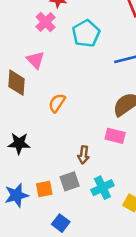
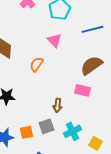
pink triangle: (35, 60) -> (55, 40), moved

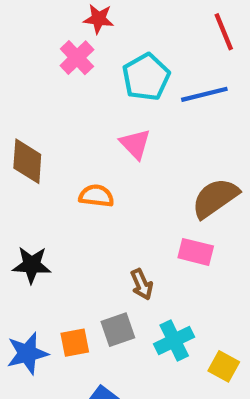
blue line: (93, 29) -> (204, 94), moved
orange semicircle: (37, 64) -> (96, 196), turned 63
brown arrow: (58, 105) -> (142, 284), turned -32

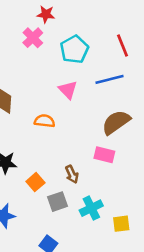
red line: (224, 32) -> (123, 46), moved
blue line: (204, 94) -> (110, 79), moved
orange square: (75, 343) -> (35, 182), moved, turned -30
yellow square: (224, 366) -> (121, 224), turned -36

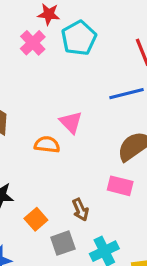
cyan pentagon: (74, 49) -> (79, 38), moved
pink triangle: (68, 90) -> (71, 122), moved

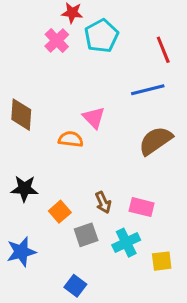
pink rectangle: (120, 186) -> (142, 207), moved

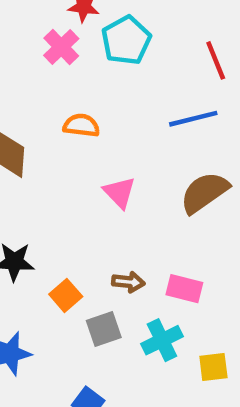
pink triangle: (94, 118) -> (119, 192), moved
orange semicircle: (71, 139) -> (81, 125), moved
brown arrow: (103, 202) -> (128, 282), turned -60

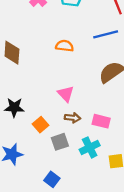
orange semicircle: (81, 125) -> (65, 46), moved
pink triangle: (119, 192) -> (66, 94), moved

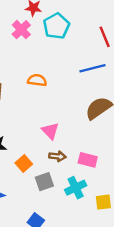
orange semicircle: (65, 46) -> (37, 80), moved

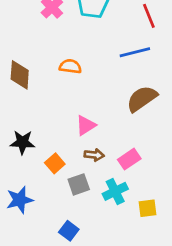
pink triangle: (50, 131) -> (86, 125), turned 42
pink rectangle: (88, 160) -> (129, 159), turned -48

